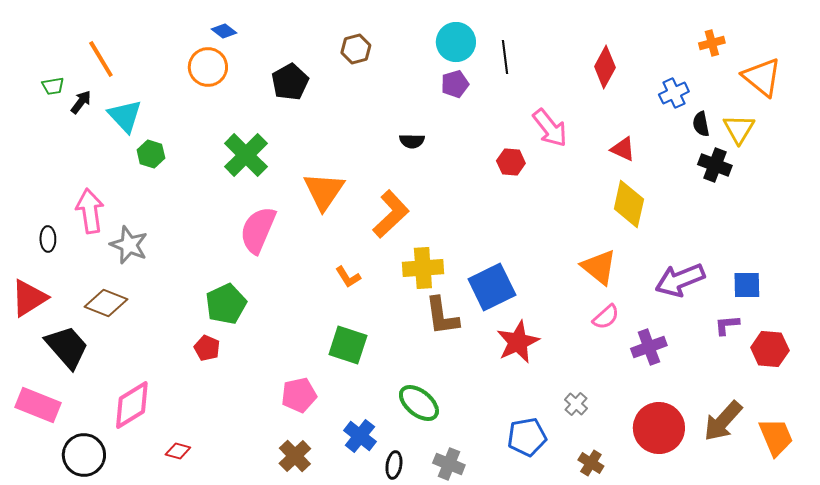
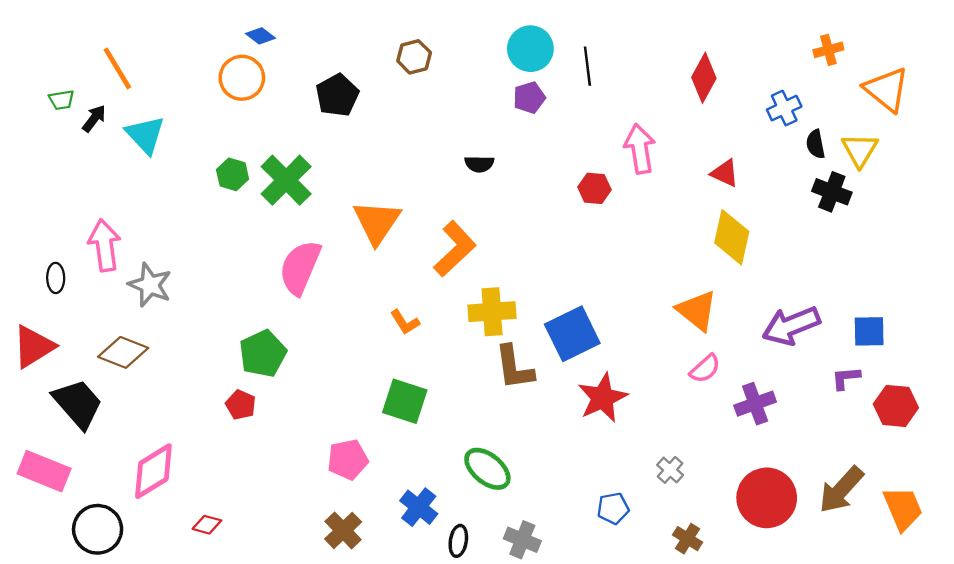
pink arrow: (550, 128) -> (640, 149), turned -150
green hexagon: (151, 154) -> (233, 174), moved
blue pentagon: (527, 437) -> (613, 508), size x0.7

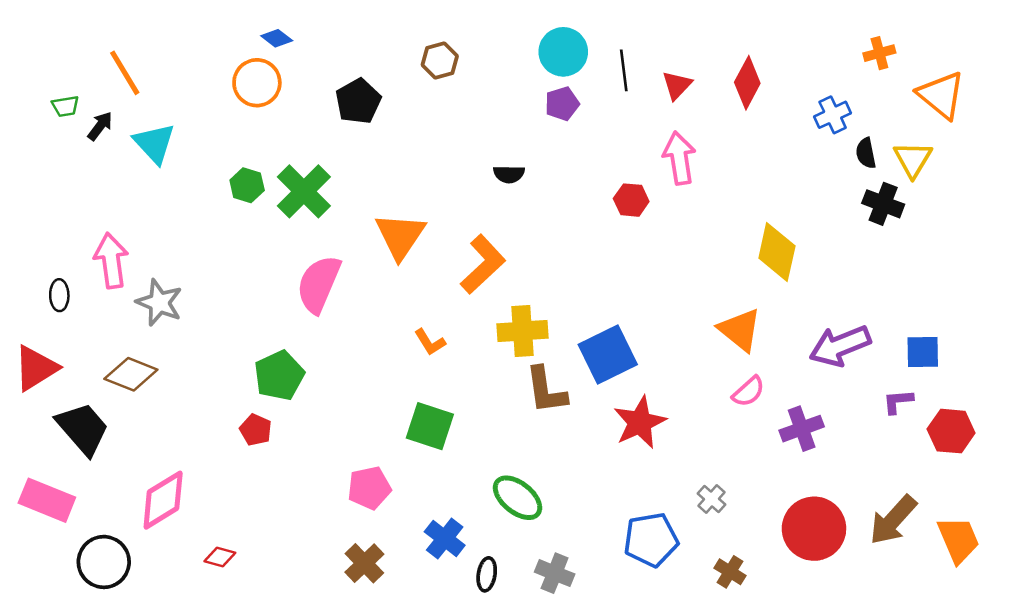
red triangle: (725, 173) -> (677, 85), moved, turned 48
blue pentagon: (613, 508) -> (651, 540), size x1.6

